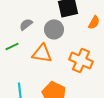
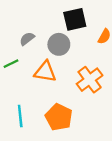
orange cross: (81, 60) -> (90, 80), turned 30

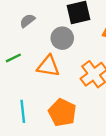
gray semicircle: (27, 39) -> (27, 21), moved

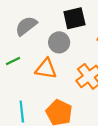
gray semicircle: (27, 21) -> (26, 26), size x1.5

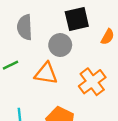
gray semicircle: (26, 26) -> (25, 27), turned -55

